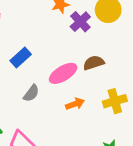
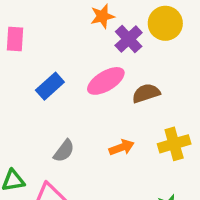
pink ellipse: (63, 73) -> (106, 81), moved
gray semicircle: (31, 93) -> (64, 151), moved

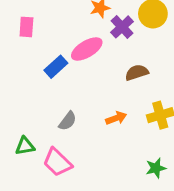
pink ellipse: (106, 81) -> (87, 49), moved

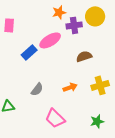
purple cross: (122, 27) -> (74, 25), turned 35
pink trapezoid: (57, 162) -> (55, 118), moved

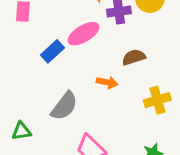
orange arrow: (70, 87) -> (107, 82), moved, turned 32
gray semicircle: (37, 89) -> (64, 106), size x1.5

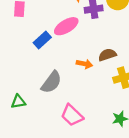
brown semicircle: (134, 57) -> (107, 55), moved

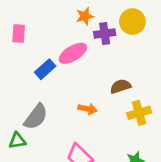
orange arrow: (84, 64) -> (87, 109), moved
gray semicircle: (51, 82) -> (36, 117), moved

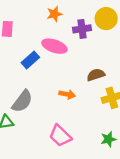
orange star: (85, 16) -> (54, 14), moved
pink ellipse: (73, 53) -> (54, 46), turned 50

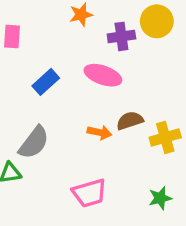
pink ellipse: (54, 46) -> (103, 75), moved
brown semicircle: (96, 75) -> (130, 121), moved
pink trapezoid: (60, 136) -> (89, 193), turned -60

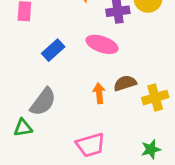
orange arrow: (100, 132) -> (99, 93), turned -108

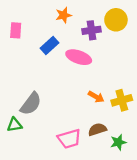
blue rectangle: (53, 50) -> (50, 45), moved
brown semicircle: (125, 83) -> (97, 129), moved
orange arrow: (99, 93) -> (96, 97), moved, turned 126

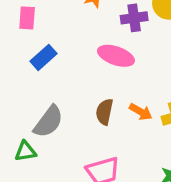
blue rectangle: (50, 45) -> (44, 57), moved
brown semicircle: (97, 129) -> (104, 112), moved, turned -60

